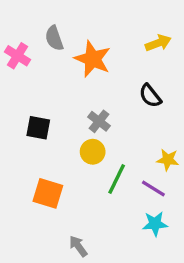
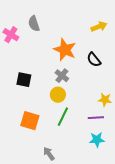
orange star: (93, 59) -> (65, 50), moved
green line: (117, 179) -> (63, 117), moved
purple line: (153, 189) -> (96, 118), turned -35

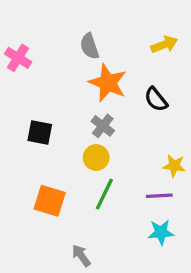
gray semicircle: (34, 24) -> (89, 46), moved

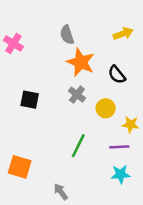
yellow circle: (96, 158) -> (106, 108), moved
orange square: (50, 201) -> (20, 167), moved

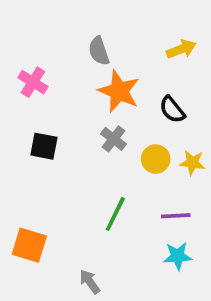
pink cross: (13, 44) -> (33, 82), moved
yellow star: (131, 124) -> (192, 163), moved

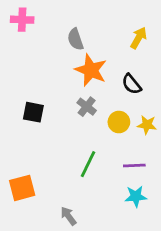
yellow arrow: (181, 49) -> (139, 38), turned -40
pink cross: (33, 82) -> (22, 20), moved, turned -30
orange square: (29, 245) -> (22, 188), turned -32

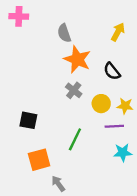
black square: (33, 112) -> (28, 120), moved
purple line: (134, 165) -> (114, 126), moved
orange square: (22, 188) -> (39, 160), moved
cyan star: (136, 196) -> (123, 153), moved

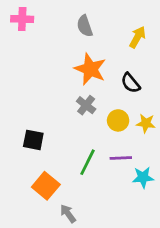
gray semicircle: (64, 33) -> (85, 26), moved
purple line: (114, 126) -> (121, 158), moved
orange square: (39, 160) -> (46, 186), turned -35

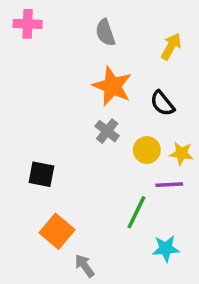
purple line: (121, 158) -> (169, 185), moved
green line: (87, 162) -> (136, 212), moved
cyan star: (143, 177) -> (166, 249), moved

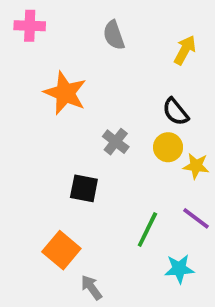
orange star: (112, 86) -> (65, 93), moved
yellow circle: (147, 150) -> (168, 147), moved
black square: (41, 174) -> (84, 188), moved
purple line: (169, 185) -> (196, 218), moved, turned 40

